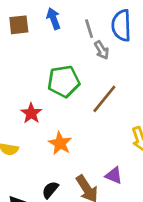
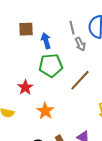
blue arrow: (53, 19) -> (46, 41), moved
brown square: (19, 25) -> (26, 29), moved

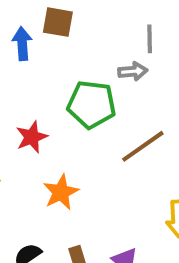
blue arrow: (46, 41) -> (22, 44), moved
gray arrow: (80, 44) -> (133, 71), moved, turned -80

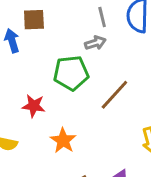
red star: (32, 137) -> (34, 106), turned -30

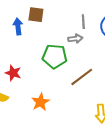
red star: (34, 106) -> (13, 73), moved

